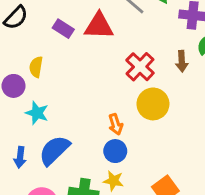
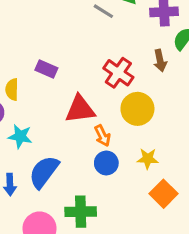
red triangle: (99, 26) -> (80, 109), moved
purple rectangle: (63, 29) -> (46, 69), moved
yellow star: (113, 181) -> (148, 159), moved

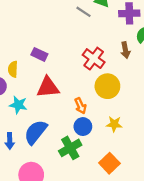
red triangle: (80, 109) -> (48, 87), moved
orange square: (163, 194) -> (109, 163), moved
green cross: (81, 212) -> (70, 148), moved, turned -30

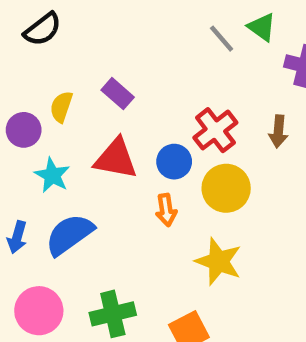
yellow star: (114, 124) -> (218, 261), size x1.5
blue circle: (83, 127) -> (174, 162), moved
green cross: (70, 148) -> (113, 314), moved

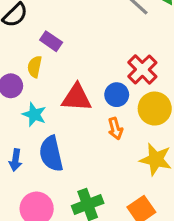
purple rectangle: (118, 94) -> (51, 41), moved
blue semicircle: (69, 235) -> (51, 154), turned -60

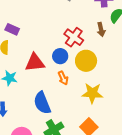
blue semicircle: (51, 154) -> (42, 103), moved

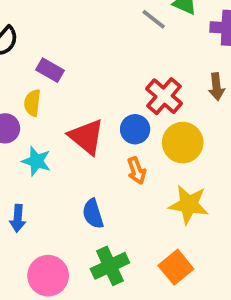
red triangle: (35, 63) -> (86, 137), turned 40
blue semicircle: (42, 103) -> (93, 214), size x0.7

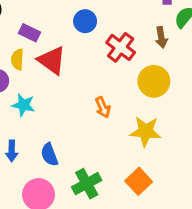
blue circle: (135, 129) -> (85, 21), moved
red triangle: (86, 137) -> (52, 60), moved
yellow circle: (183, 143) -> (154, 81), moved
blue semicircle: (93, 214) -> (49, 155), moved

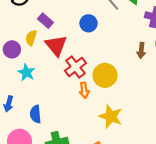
red cross: (121, 47) -> (75, 67), moved
yellow circle: (154, 81) -> (105, 75), moved

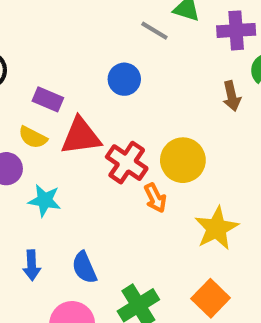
yellow semicircle: (31, 38) -> (33, 137), turned -63
red triangle: (56, 45) -> (81, 136), turned -40
yellow star: (111, 116) -> (216, 228), turned -30

